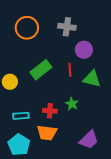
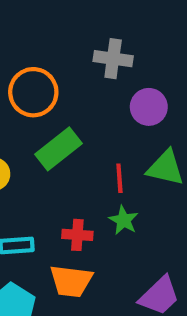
orange circle: (27, 28) -> (33, 92), moved
red line: (70, 70) -> (119, 178), moved

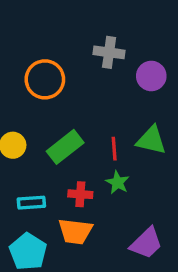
purple circle: (149, 107) -> (151, 76), moved
green rectangle: (59, 149) -> (65, 147), moved

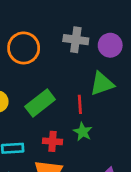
gray cross: (109, 52) -> (76, 40), moved
green triangle: (151, 140) -> (102, 84), moved, turned -32

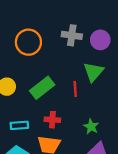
green triangle: (102, 84) -> (93, 72), turned -30
green star: (83, 132) -> (91, 127), moved

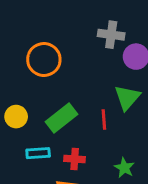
gray cross: (72, 35) -> (111, 35), moved
cyan rectangle: (19, 125) -> (38, 153), moved

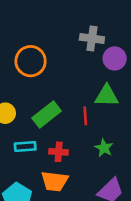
green triangle: (127, 98) -> (107, 96), turned 50
green star: (124, 168) -> (104, 148), moved

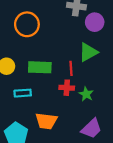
green triangle: (107, 96) -> (88, 52), turned -30
green rectangle: (47, 115) -> (40, 67), turned 40
red cross: (59, 152) -> (67, 88), moved

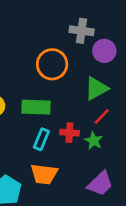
orange circle: (27, 24) -> (52, 64), moved
red line: (71, 68) -> (102, 117), moved, turned 48
cyan rectangle: (23, 93) -> (41, 139), moved, turned -63

